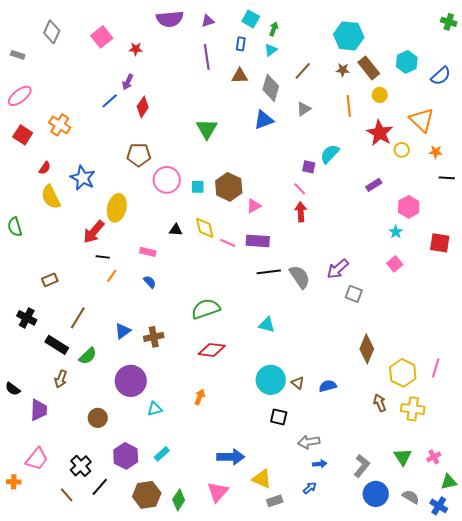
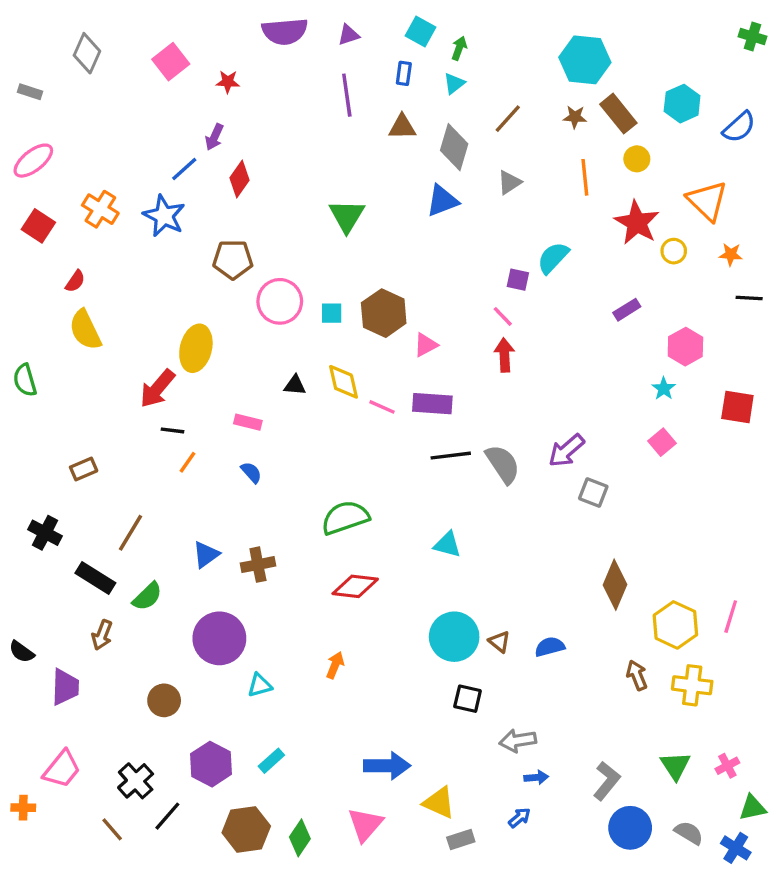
blue star: (83, 178) -> (164, 216), moved

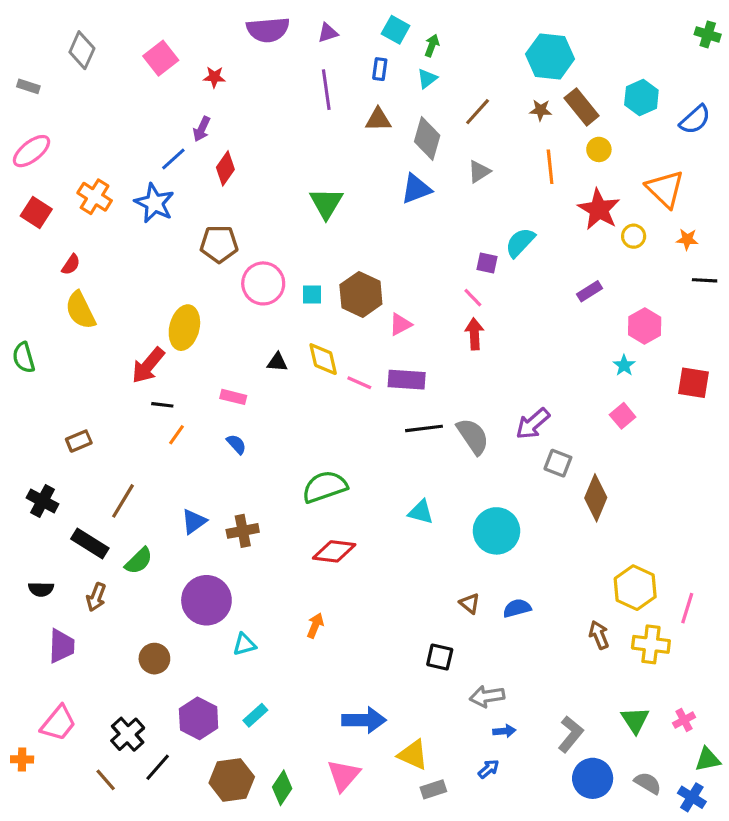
brown diamond: (615, 585) -> (596, 498), moved
pink line: (731, 617) -> (687, 608), moved
cyan circle: (454, 637) -> (496, 531), moved
black semicircle: (22, 652) -> (41, 589), moved, turned -35

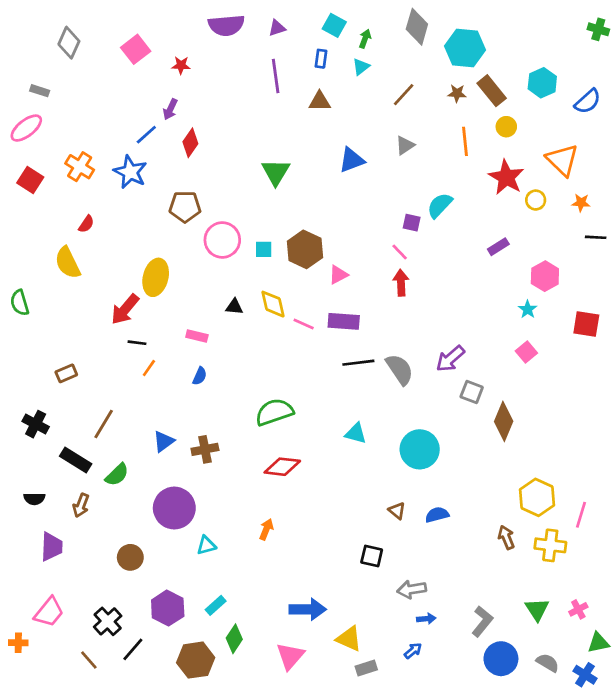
gray rectangle: (28, 86) -> (40, 91), moved
gray diamond: (427, 138) -> (417, 27), moved
red semicircle: (71, 265) -> (86, 224), moved
blue semicircle: (236, 444) -> (200, 376), turned 66
green diamond: (282, 788) -> (234, 639), moved

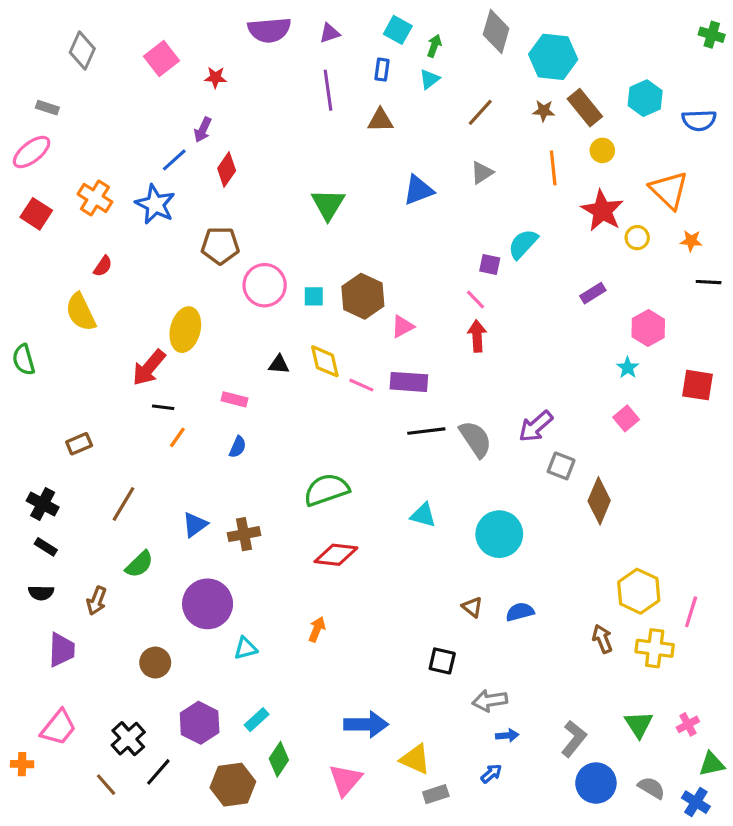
blue semicircle: (588, 101) -> (699, 120), turned 40
black rectangle: (76, 460) -> (46, 547), moved, size x0.6

